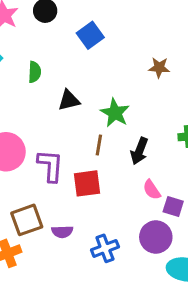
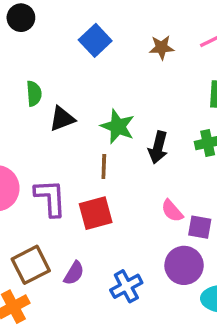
blue square: (90, 35) -> (95, 40), moved
brown star: (159, 68) -> (162, 47), moved
green semicircle: (35, 72) -> (34, 94), moved
black arrow: (139, 151) -> (158, 147), moved
purple semicircle: (62, 232) -> (74, 273), turned -50

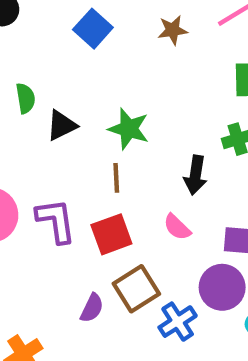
black arrow: (158, 147) -> (195, 175), moved
pink semicircle: (172, 211) -> (177, 227), moved
brown square: (31, 265) -> (136, 289), moved
blue cross: (126, 286) -> (178, 322), moved

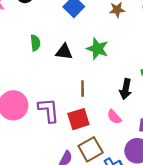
black triangle: (62, 125) -> (64, 52), moved, turned 30
green star: (129, 129) -> (97, 49), moved

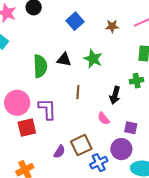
green semicircle: (35, 43) -> (40, 66), moved, size x1.6
red square: (78, 119) -> (27, 128), moved

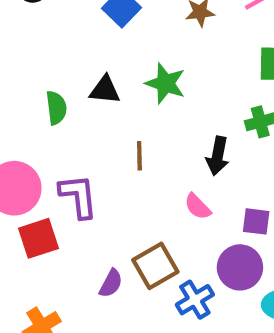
green semicircle: (40, 66) -> (56, 108), size x0.7

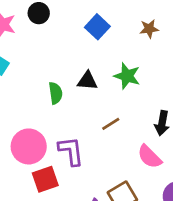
brown line: (139, 156) -> (111, 124), turned 60
pink semicircle: (198, 207) -> (150, 157), size x1.4

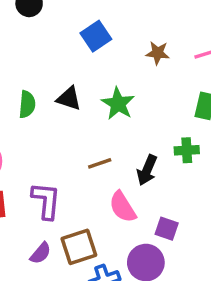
brown line: (111, 124) -> (100, 163), moved
purple L-shape: (71, 151) -> (46, 201), moved

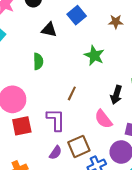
black triangle: (69, 98) -> (49, 30), moved
brown line: (100, 163) -> (72, 93), moved, turned -40

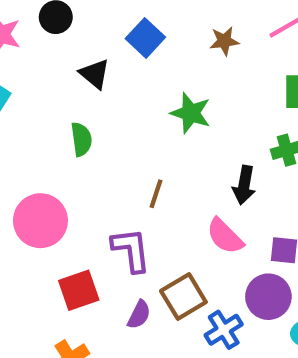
black triangle: (49, 30) -> (95, 74), turned 35
red square: (22, 126) -> (79, 290), moved

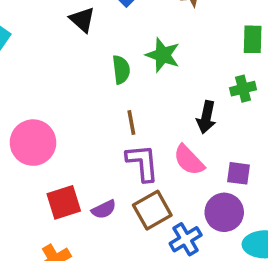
green semicircle: (81, 139) -> (121, 70), moved
brown line: (156, 194) -> (131, 122), turned -30
purple L-shape: (131, 250) -> (142, 163), moved
purple semicircle: (139, 315) -> (104, 209), moved, turned 35

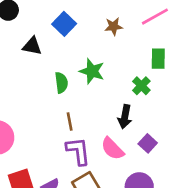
black triangle: (82, 20) -> (32, 46), turned -30
green cross: (243, 89) -> (141, 86), moved, turned -30
purple square: (238, 173) -> (148, 143), moved, turned 36

